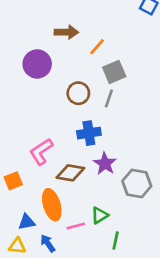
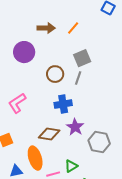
orange line: (97, 47) -> (73, 28), moved
pink L-shape: (41, 152) -> (17, 103), moved

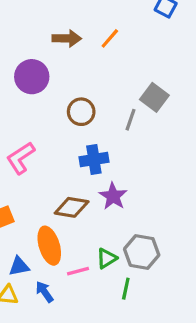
gray square: (82, 58) -> (154, 97), moved, turned -30
gray line: (78, 78) -> (131, 120), moved
gray hexagon: (99, 142) -> (142, 252), moved

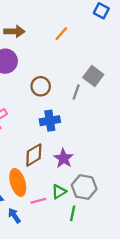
brown arrow: (67, 38) -> (14, 31), moved
purple star: (113, 196) -> (64, 158), moved
brown diamond: (72, 207) -> (34, 155), turned -40

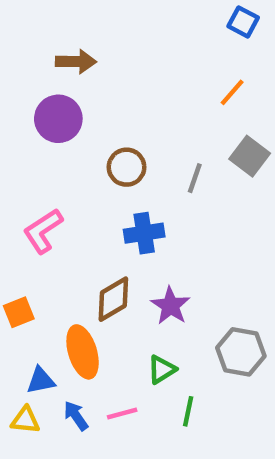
orange line: (61, 34) -> (232, 92), moved
gray square: (93, 76) -> (250, 156), moved
gray hexagon: (84, 187) -> (241, 352), moved
pink line: (38, 201) -> (122, 413), moved

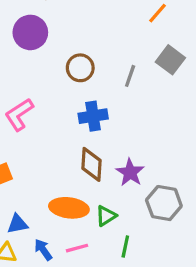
brown diamond: (113, 299) -> (91, 164), moved, turned -56
purple star: (171, 306) -> (130, 172), moved
orange ellipse: (83, 352) -> (69, 208), moved, turned -66

